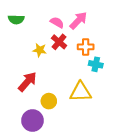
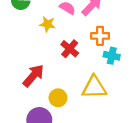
red cross: (59, 42) -> (70, 49), moved
yellow star: (40, 50) -> (47, 24), moved

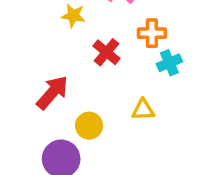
cyan cross: (112, 56) -> (169, 63), turned -35
yellow triangle: (94, 87) -> (143, 110), size x0.6

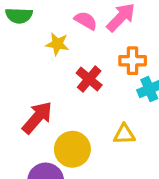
yellow circle: (89, 126) -> (72, 149), size x1.4

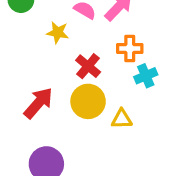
yellow circle: (72, 149) -> (88, 101), moved

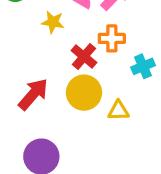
orange cross: (130, 49) -> (112, 38), moved

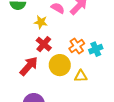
orange cross: (112, 38) -> (77, 46), moved, turned -35
red cross: (84, 56) -> (44, 44), moved

